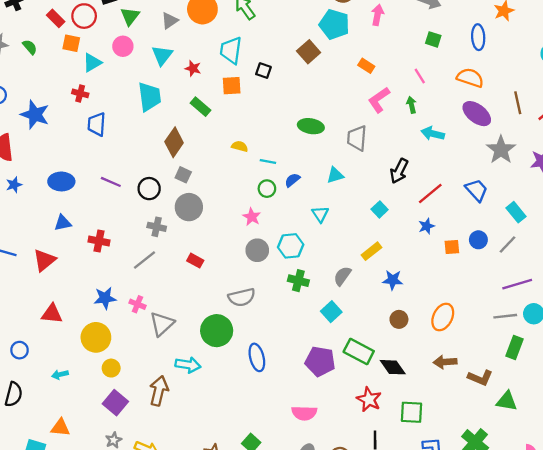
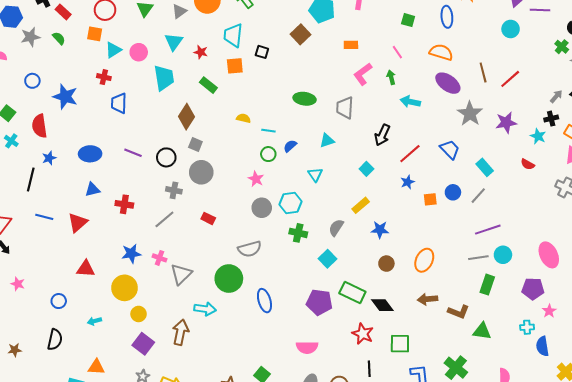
red rectangle: (56, 18) -> (63, 12), moved
pink circle: (123, 46) -> (139, 52), moved
orange rectangle: (366, 66) -> (351, 45), turned -32

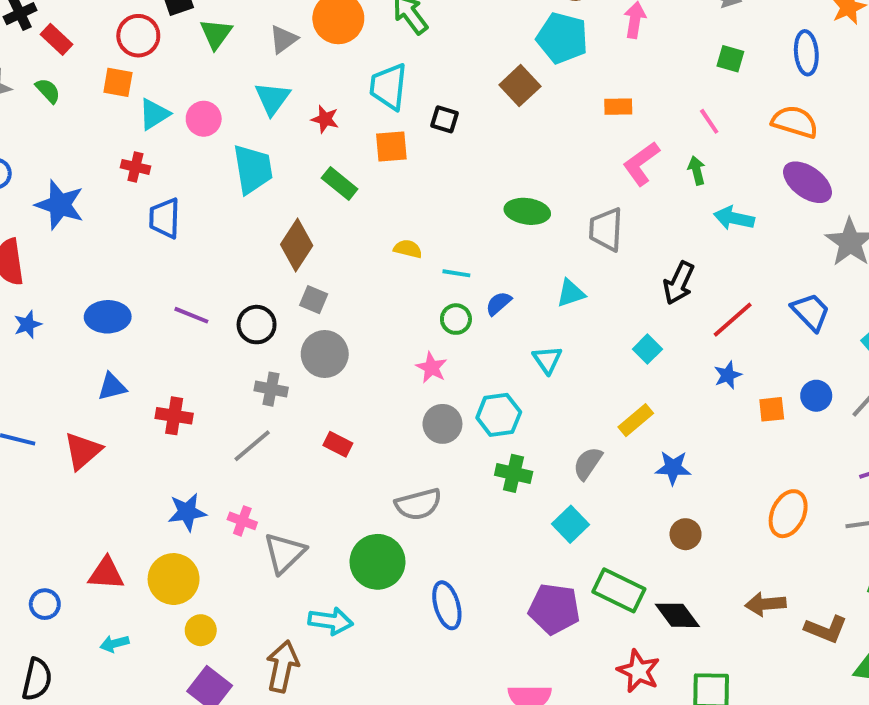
orange ellipse: (424, 260) -> (788, 514), moved
red triangle: (86, 269) -> (106, 573), moved

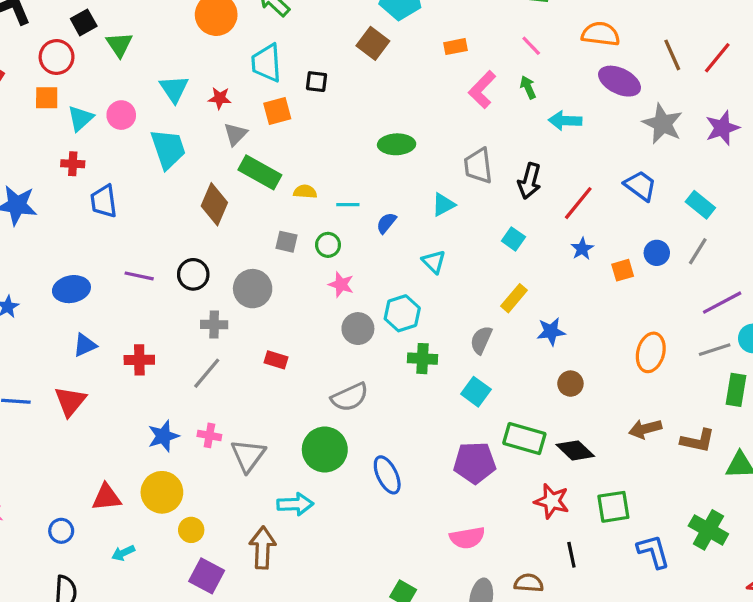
gray triangle: (283, 39) -> (236, 134), moved
green rectangle: (340, 184) -> (260, 172), moved, size x1.4
gray trapezoid: (606, 229) -> (478, 166), moved
gray square: (314, 300) -> (286, 242), moved
green circle: (456, 319) -> (328, 245), moved

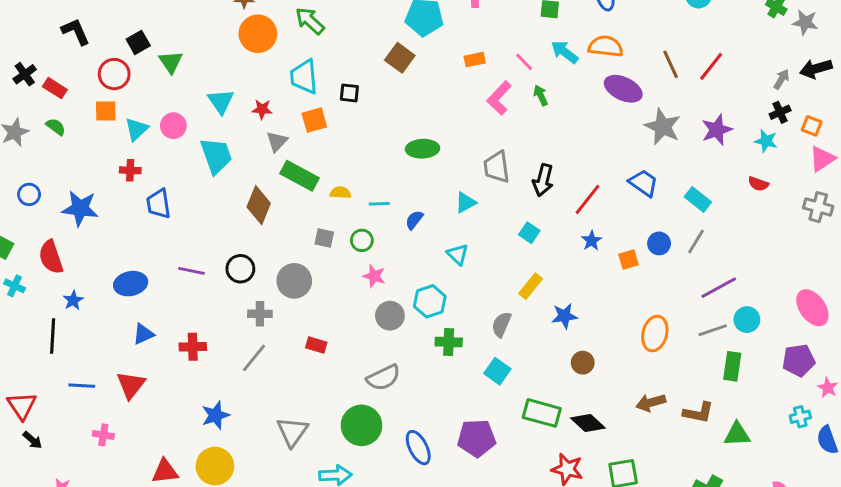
pink line: (531, 46) -> (524, 62), moved
cyan arrow: (565, 121) -> (565, 52), moved, turned 36
pink cross: (209, 435) -> (103, 435), moved
purple pentagon: (475, 463) -> (477, 438), moved

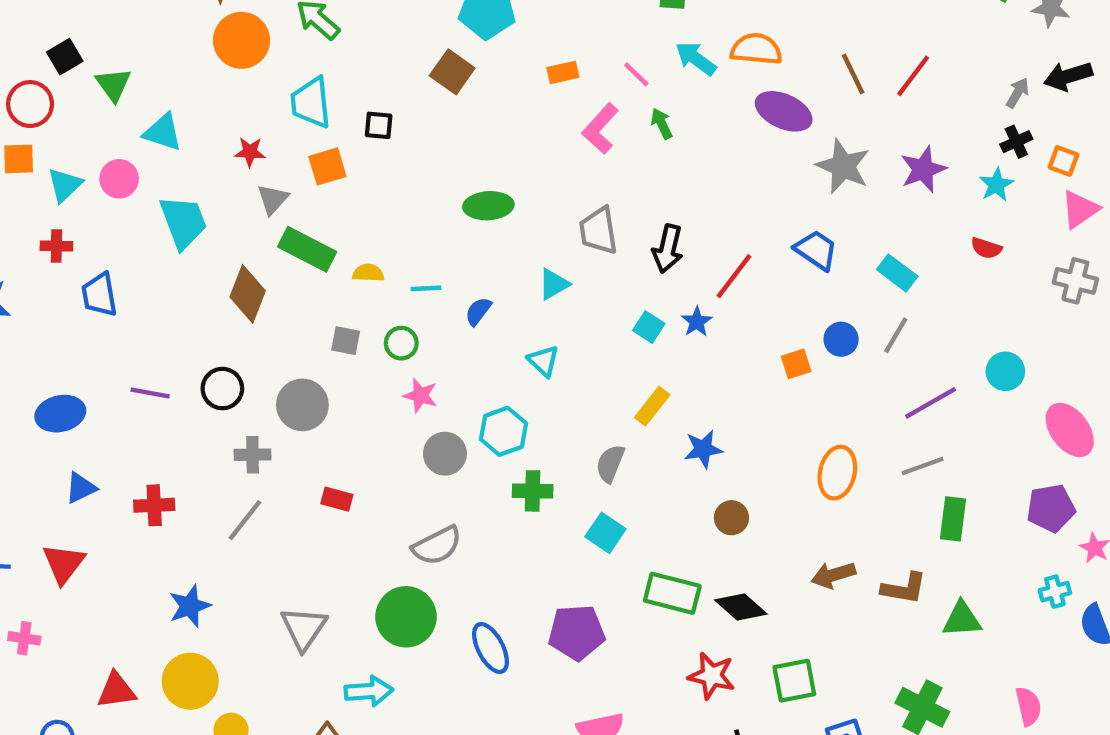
cyan triangle: (221, 101) -> (163, 132), moved, turned -36
cyan star: (766, 141) -> (996, 185), turned 30
blue star: (592, 241) -> (697, 322), moved
cyan circle: (747, 320) -> (1005, 371), moved

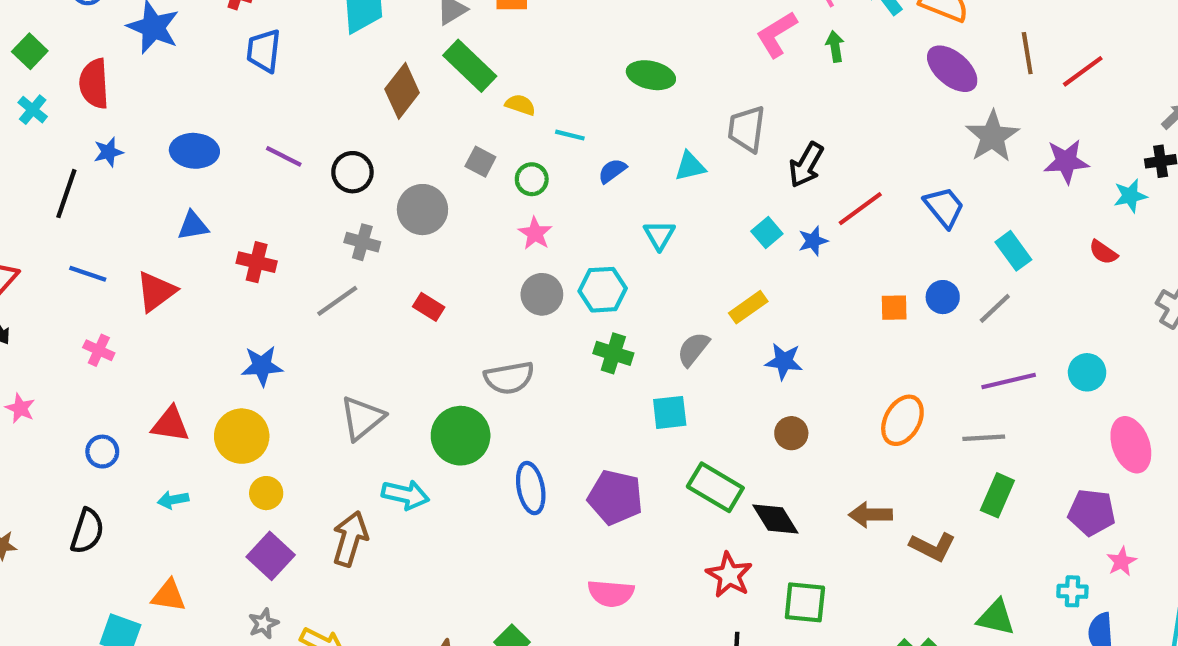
cyan square: (605, 533) -> (670, 412), turned 33
green triangle: (962, 619) -> (996, 617), moved

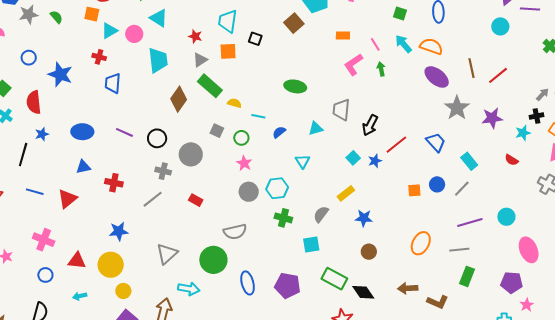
pink cross: (99, 350) -> (44, 240), moved, size x1.5

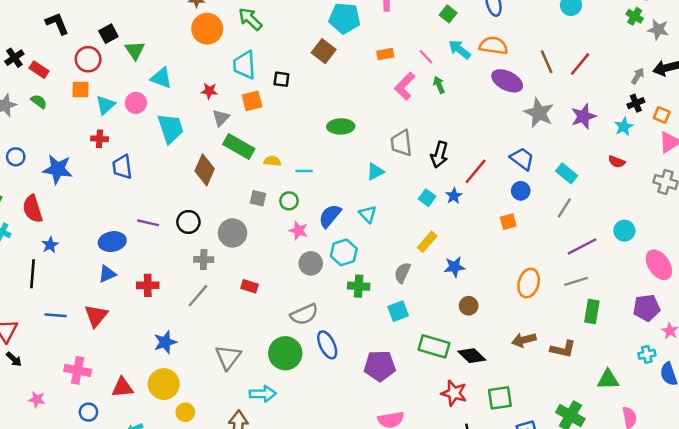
green square: (400, 13) -> (448, 14), turned 32
blue ellipse: (82, 132) -> (112, 242), moved
blue semicircle: (279, 132) -> (330, 216), moved, size x1.5
blue circle: (437, 184) -> (521, 191), moved
blue ellipse: (248, 283) -> (327, 345), moved

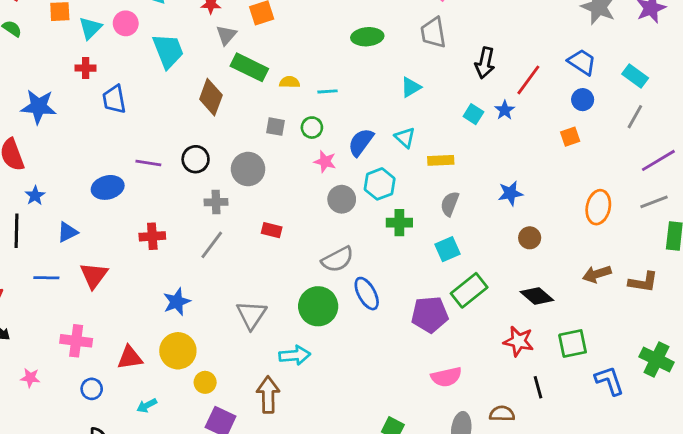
gray trapezoid: (401, 143) -> (433, 33), moved
yellow rectangle: (427, 242) -> (441, 160), moved, turned 50
blue triangle: (107, 274) -> (67, 232), moved
green rectangle: (434, 346) -> (469, 290), moved, turned -52

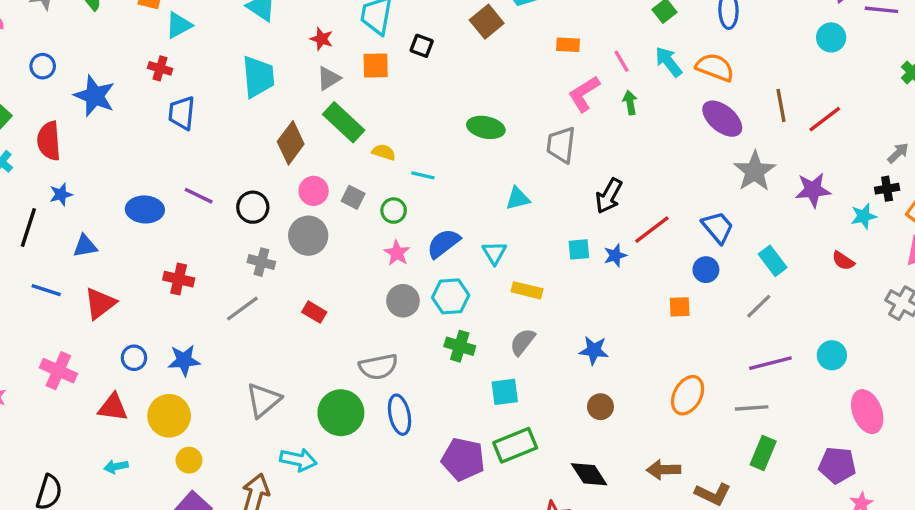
pink circle: (126, 23) -> (314, 191), moved
cyan square: (473, 114) -> (579, 249), turned 36
blue circle: (92, 389) -> (134, 358), moved

